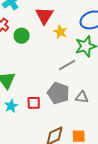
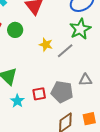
yellow star: (60, 32) -> (46, 45), moved
gray pentagon: (58, 93) -> (62, 92), moved

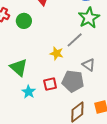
yellow star: (46, 45) -> (57, 53), moved
gray triangle: (85, 80) -> (89, 65), moved, turned 40

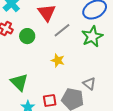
gray line: (75, 40) -> (62, 30), moved
yellow star: (57, 53) -> (58, 60), moved

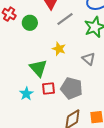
green triangle: (19, 82) -> (38, 68), moved
gray triangle: (89, 84) -> (89, 59), moved

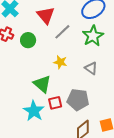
cyan star: (26, 94) -> (34, 111), size x1.5

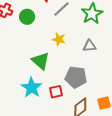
gray triangle: (91, 68) -> (90, 46), turned -40
red square: (55, 103) -> (56, 92), moved

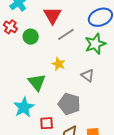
gray triangle: (90, 46) -> (88, 75), turned 32
red square: (56, 92) -> (47, 123), moved

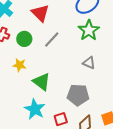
gray line: (66, 34) -> (52, 39), moved
yellow star: (58, 64) -> (19, 65), moved

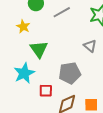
gray pentagon: (78, 95) -> (70, 73), turned -30

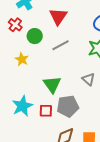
green triangle: (39, 49) -> (52, 84), moved
red square: (46, 91) -> (46, 111), moved

